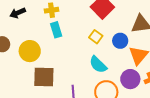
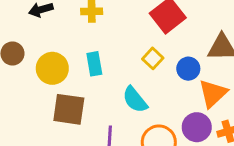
cyan rectangle: (56, 30) -> (94, 64), moved
cyan semicircle: (98, 65) -> (135, 100), moved

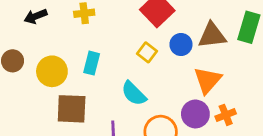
cyan rectangle: (94, 64) -> (92, 63), turned 30
blue circle: (188, 69) -> (181, 45), moved

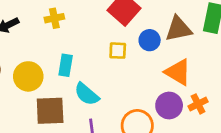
yellow square: (147, 52) -> (118, 51), turned -30
orange triangle: (208, 80) -> (178, 72), turned -36
cyan semicircle: (134, 93) -> (87, 94), moved

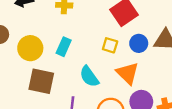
orange triangle: (178, 72) -> (127, 73), moved
cyan semicircle: (87, 94) -> (89, 76), moved

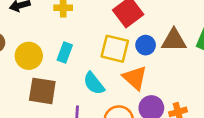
yellow square: (110, 45) -> (115, 49), size x1.6

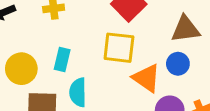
blue circle: (146, 45) -> (178, 64), moved
cyan semicircle: (94, 83) -> (78, 92), moved, turned 45

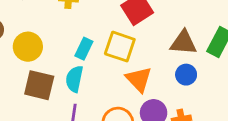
cyan rectangle: (62, 60) -> (84, 49), moved
blue circle: (178, 64) -> (186, 75), moved

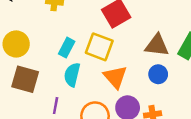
cyan semicircle: (74, 79) -> (72, 75), moved

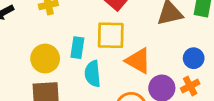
yellow circle: (16, 44) -> (45, 59), moved
blue circle: (158, 74) -> (194, 58), moved

